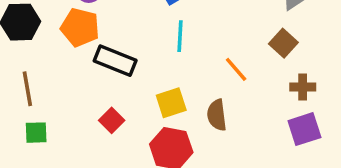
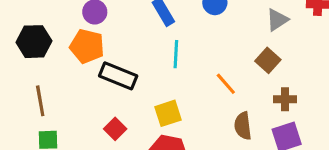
brown semicircle: (217, 115) -> (243, 126), moved

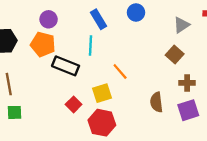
cyan line: (176, 54) -> (91, 45), moved
orange line: (226, 84) -> (120, 72), moved
red square: (115, 129) -> (74, 104), moved

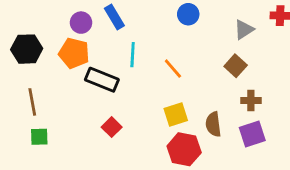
blue rectangle: (99, 19) -> (114, 17), moved
orange line: (120, 72) -> (173, 69), moved
yellow square: (102, 93) -> (176, 114), moved
red hexagon: (102, 123) -> (184, 149), moved

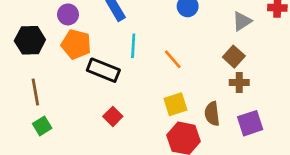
purple circle: (81, 23) -> (68, 14), moved
brown cross: (251, 101) -> (239, 82), moved
green square: (39, 137) -> (42, 126), turned -30

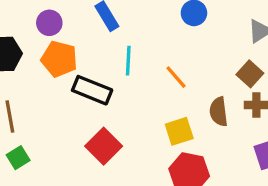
brown semicircle: (212, 114) -> (219, 112), moved
red square: (113, 116) -> (104, 146), size x1.5

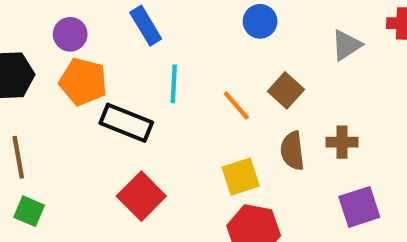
brown square: (250, 74) -> (286, 90), moved
green square: (18, 158) -> (29, 211), turned -35

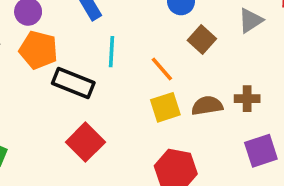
brown square: (286, 90) -> (202, 40), moved
brown semicircle: (292, 151) -> (207, 106), turned 88
yellow square: (241, 177) -> (165, 107), moved

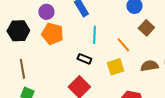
black rectangle: (73, 83) -> (84, 59), moved, size x0.6
yellow square: (165, 107) -> (115, 67), moved

